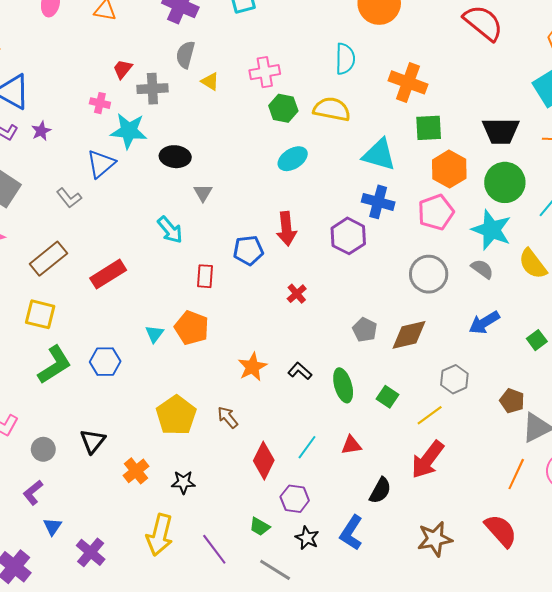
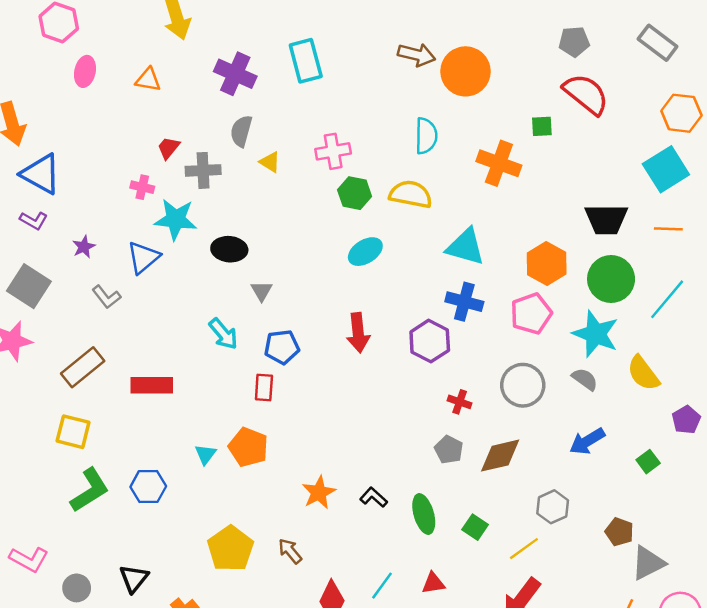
green square: (429, 128) -> (542, 126), moved, size x0.7
purple star: (41, 131) -> (84, 247), moved
blue pentagon: (248, 250) -> (282, 347), moved
red rectangle: (108, 274) -> (152, 385), turned 32
red cross: (297, 294) -> (460, 402), moved, turned -30

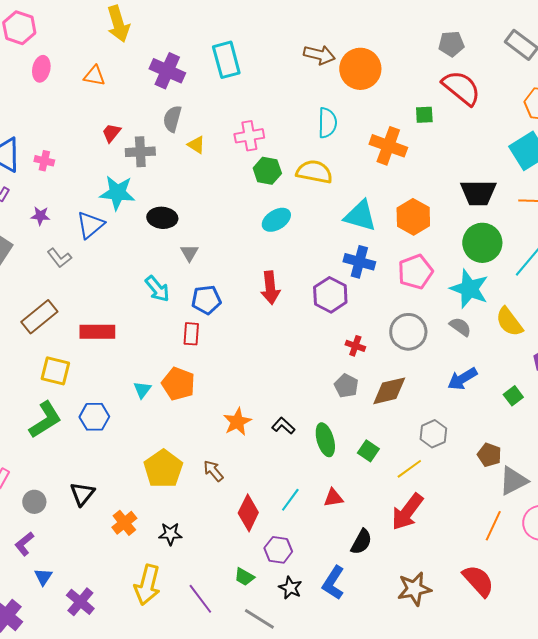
pink cross: (142, 187) -> (44, 161), moved
purple star: (84, 247) -> (40, 216), turned 30
orange hexagon: (547, 263) -> (413, 217), moved
yellow square: (73, 432) -> (55, 371), moved

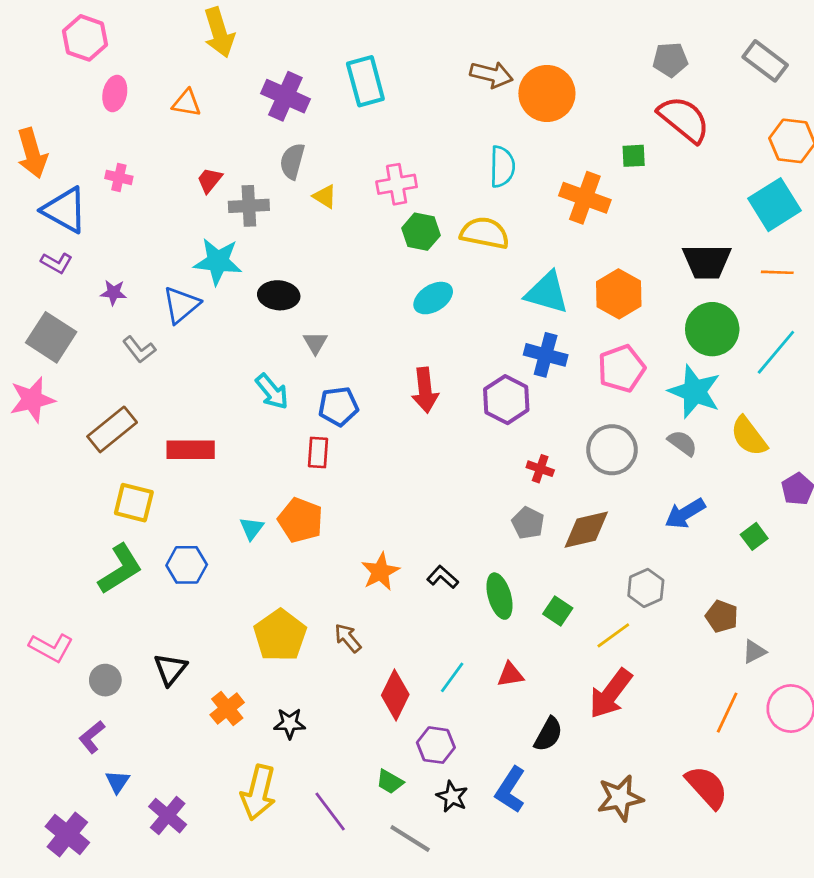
pink cross: (44, 161) -> (119, 177), moved
gray triangle: (513, 481) -> (754, 652), size x0.6

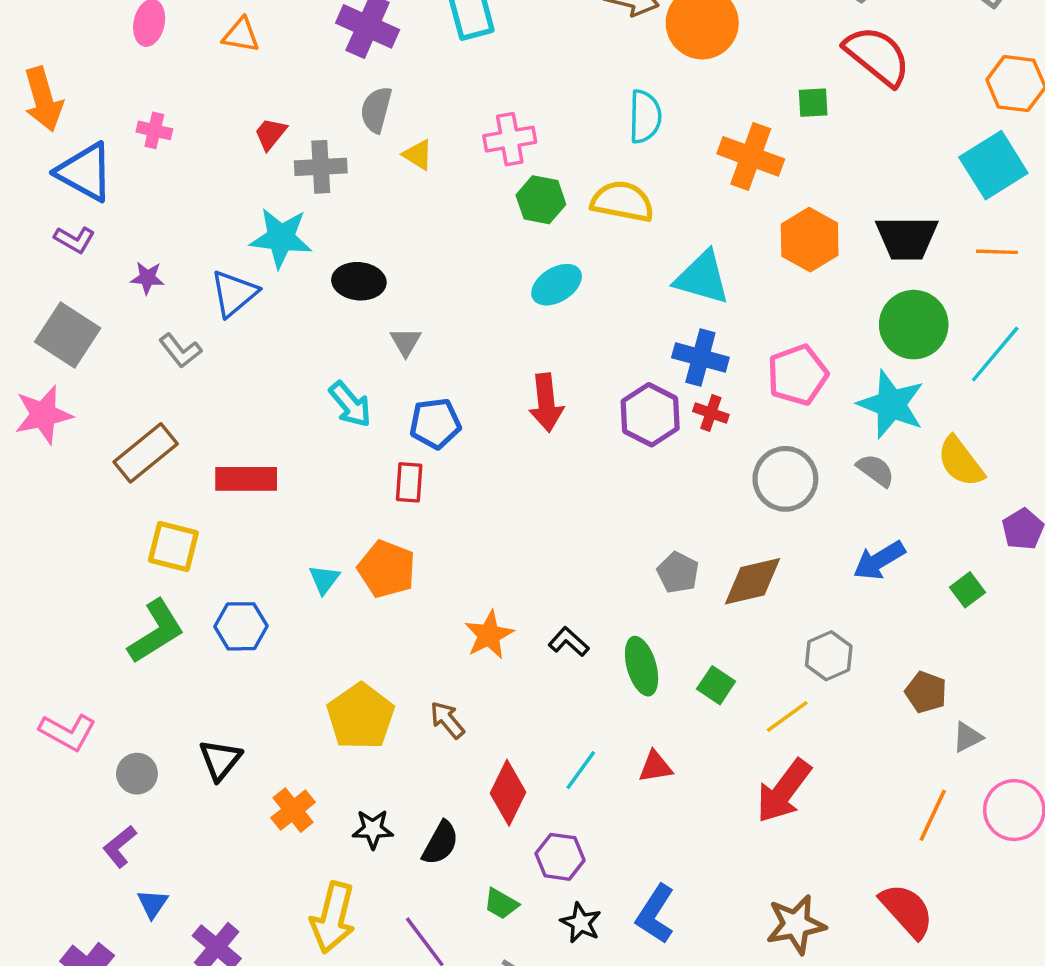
orange hexagon: (619, 294) -> (810, 240), moved
red cross: (540, 469) -> (711, 413), moved
black semicircle: (548, 734) -> (440, 843), moved

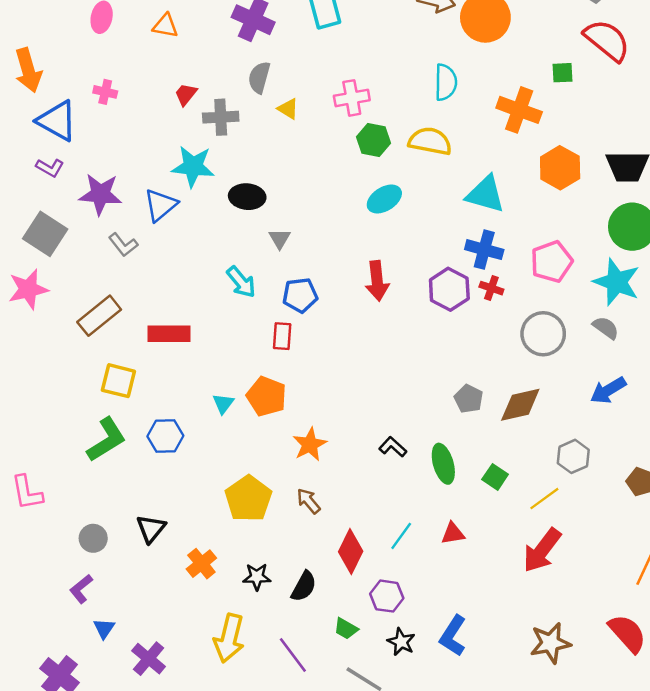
purple star: (147, 278) -> (100, 194), size x1.8
orange star: (489, 635) -> (310, 444), moved
pink L-shape: (68, 732) -> (27, 493), moved, turned 51

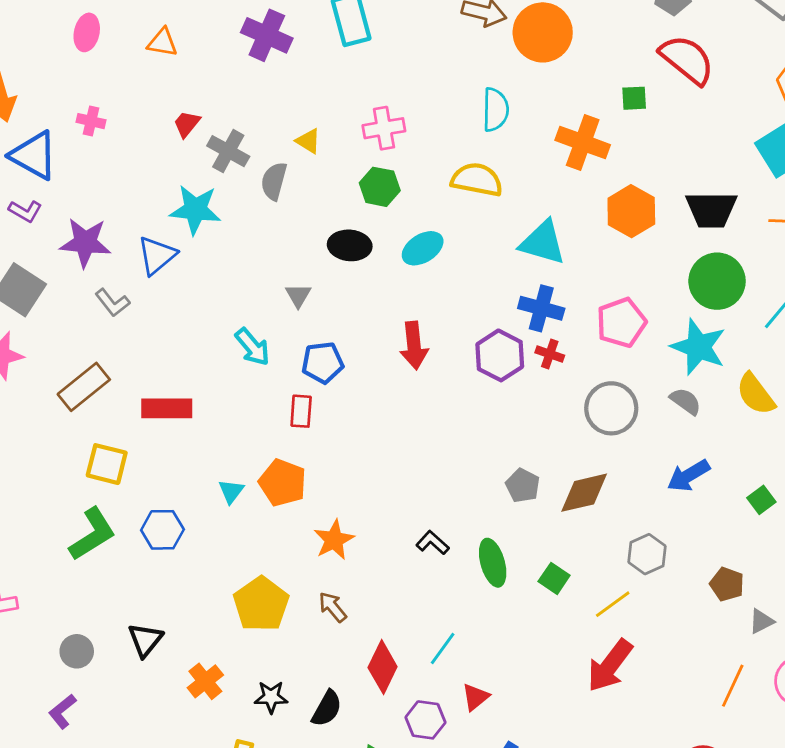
gray semicircle: (259, 77) -> (274, 181), moved
gray cross: (221, 117) -> (228, 151), turned 32
green hexagon: (374, 140) -> (380, 187), moved
black ellipse: (247, 197) -> (350, 245), moved
red triangle: (453, 533) -> (475, 697), moved, turned -30

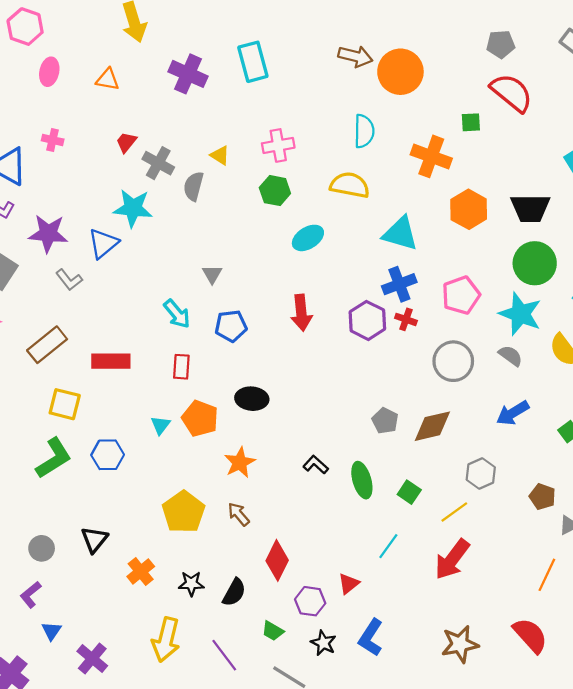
black ellipse: (350, 245) -> (252, 399), moved
blue cross: (541, 308) -> (399, 284), turned -36
red rectangle: (301, 411) -> (181, 367), moved
cyan line: (443, 648) -> (388, 546), moved

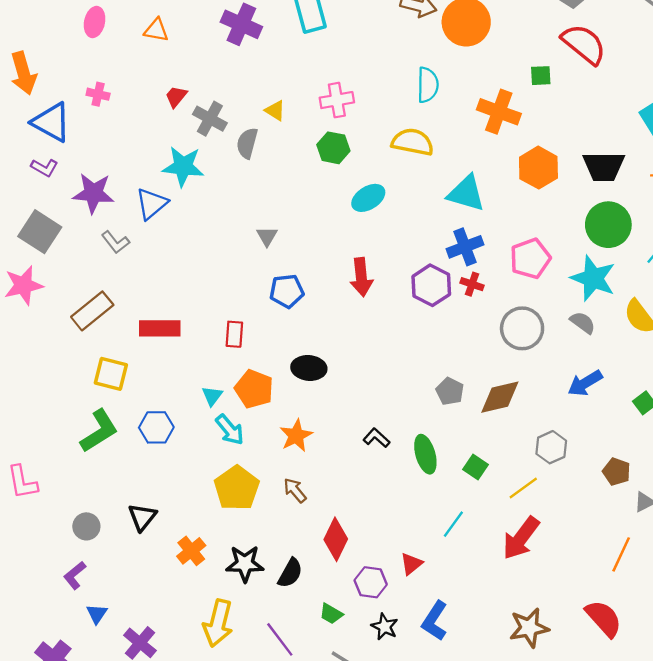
cyan arrow: (177, 314) -> (230, 430), moved
black star: (191, 584) -> (245, 564), size x1.4

